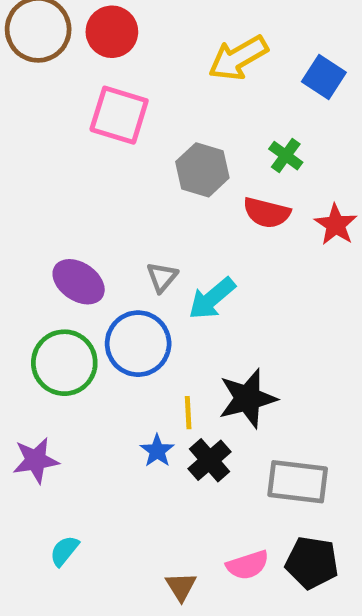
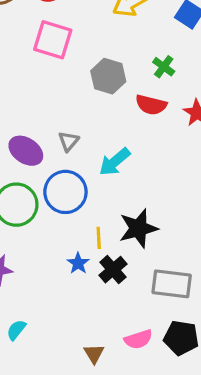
gray triangle: (162, 277) -> (69, 141), moved

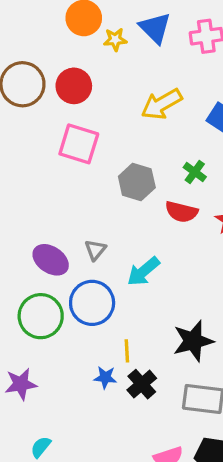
black star: (138, 228) -> (193, 341), moved
blue star: (78, 263) -> (105, 377), turned -30

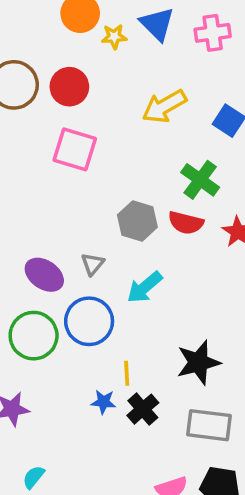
green cross: (195, 172) -> (200, 180), size x1.5
gray hexagon: (137, 182) -> (137, 221), moved

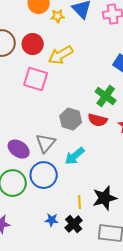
yellow arrow: (164, 106) -> (61, 55), moved
gray triangle: (93, 264) -> (46, 143), size x1.5
yellow line: (127, 373) -> (80, 202), moved

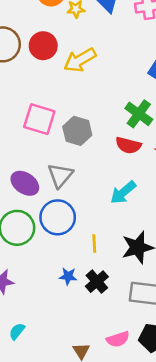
pink square: (36, 79) -> (39, 119), moved
gray hexagon: (71, 119) -> (77, 131), moved
cyan arrow: (75, 156) -> (123, 192), moved
yellow line: (80, 202) -> (94, 244), moved

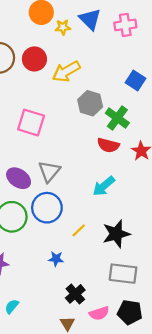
gray hexagon: (77, 131) -> (90, 103), moved
yellow line: (94, 244) -> (79, 230), turned 49
black cross: (97, 282) -> (75, 294), moved

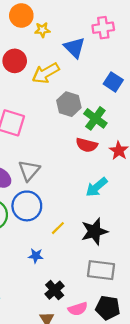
blue triangle: (90, 19) -> (74, 48), moved
cyan arrow: (104, 186) -> (97, 187), moved

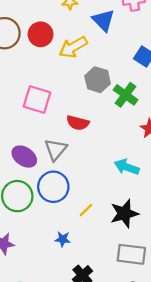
red semicircle: (87, 145) -> (78, 123), moved
cyan arrow: (97, 187) -> (127, 167), turned 60

